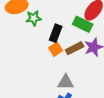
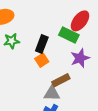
green star: (34, 18) -> (12, 41), moved
brown rectangle: (75, 48) -> (61, 80), moved

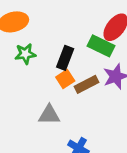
brown rectangle: (61, 80) -> (86, 84), moved
gray triangle: (52, 93) -> (49, 115), moved

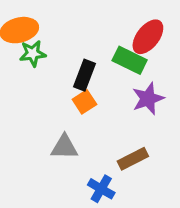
green star: (25, 54) -> (33, 53), moved
brown rectangle: (86, 84) -> (133, 159), moved

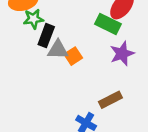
black rectangle: (84, 75) -> (46, 36), moved
gray triangle: (64, 147) -> (58, 50), moved

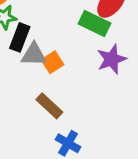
brown rectangle: (110, 100) -> (49, 106), moved, turned 70

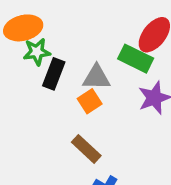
gray triangle: (34, 55) -> (96, 77), moved

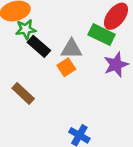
black rectangle: (54, 74) -> (39, 46), turned -70
brown rectangle: (86, 149) -> (23, 93), moved

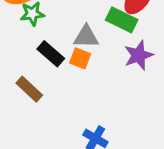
black rectangle: (39, 46) -> (51, 54), moved
orange square: (66, 67) -> (80, 58), turned -36

